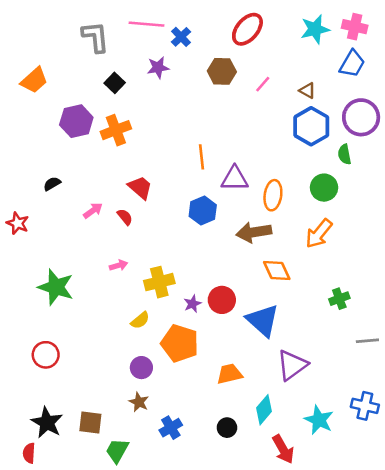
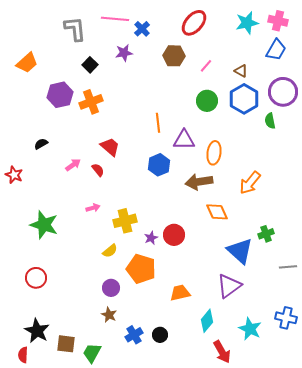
green circle: (324, 188) -> (207, 101), moved
blue triangle: (263, 320) -> (240, 251), moved
brown square: (90, 422) -> (66, 344), moved
black circle: (227, 428) -> (160, 335), moved

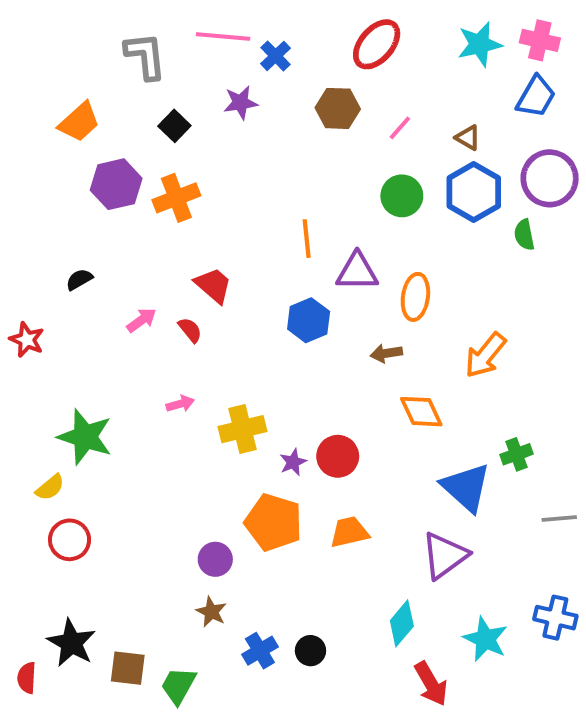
orange trapezoid: (27, 63) -> (79, 122), moved
brown arrow: (199, 182) -> (386, 353), size x0.6
yellow semicircle: (110, 251) -> (50, 487), moved
orange trapezoid: (180, 293) -> (349, 532), moved
red semicircle: (23, 355) -> (27, 678), moved

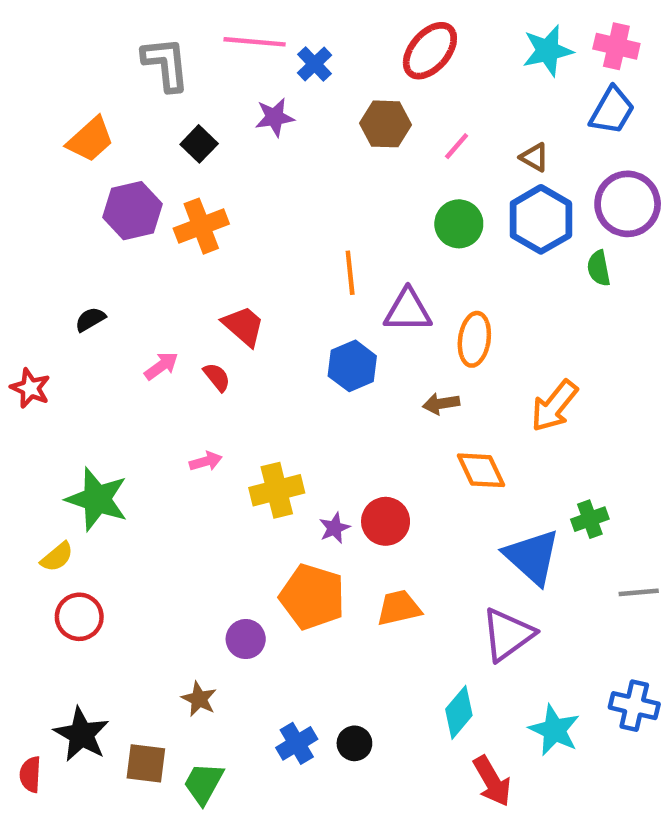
brown star: (211, 612) -> (199, 699), moved

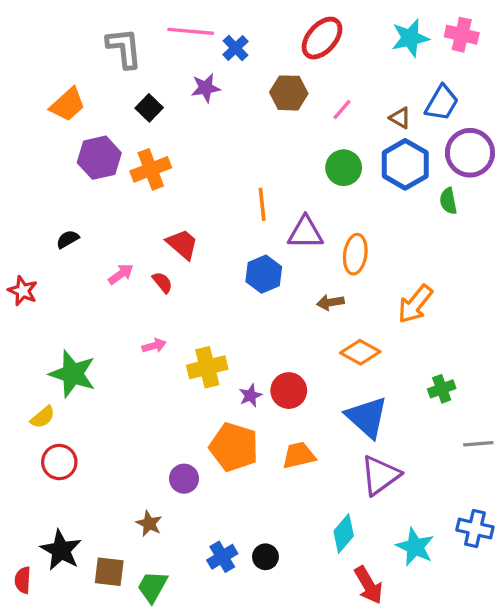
blue trapezoid: (612, 111) -> (442, 103), moved
orange diamond: (481, 470) -> (360, 352), turned -36
blue triangle: (532, 557) -> (367, 417), moved

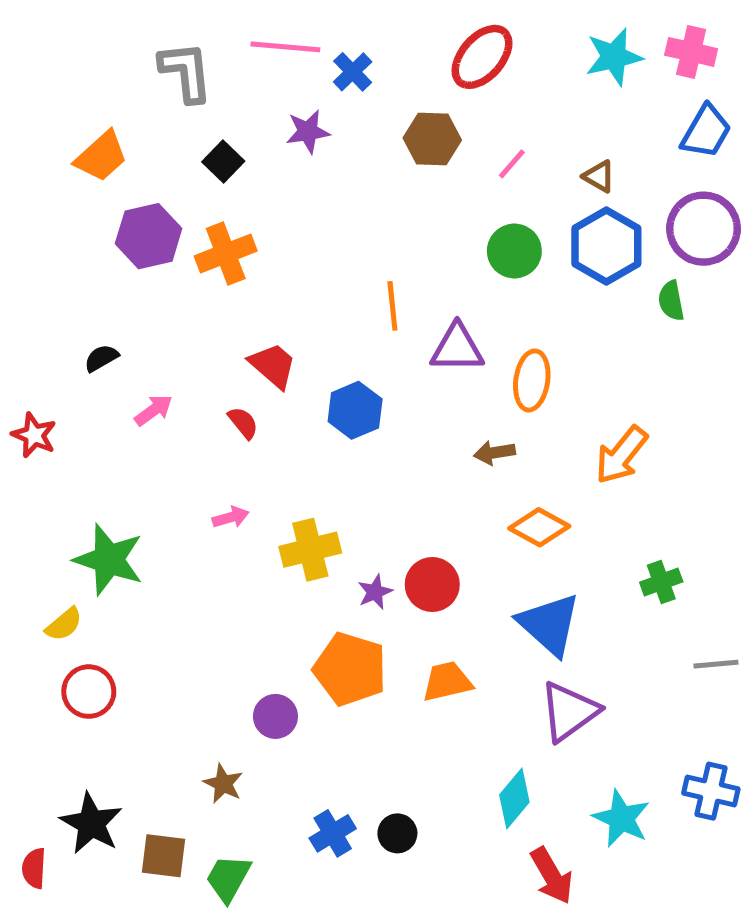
blue trapezoid: (442, 103) -> (706, 132), moved
pink arrow: (121, 274) -> (154, 410), moved
blue hexagon: (264, 274) -> (355, 410), moved

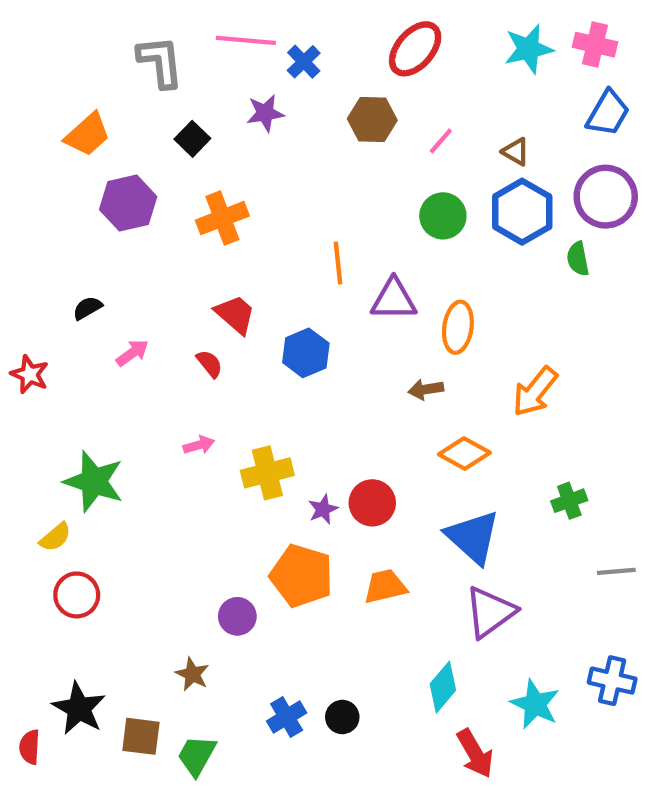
orange cross: (226, 254) -> (222, 218), moved

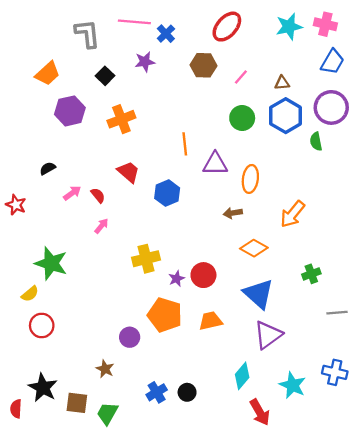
brown triangle: (516, 152) -> (282, 83), turned -35
red semicircle: (210, 364) -> (98, 195), moved
pink arrow: (199, 445) -> (101, 226), moved, turned -35

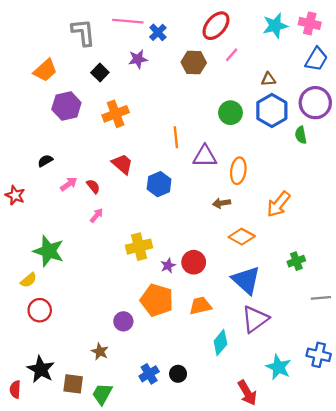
pink line: (241, 77) -> (232, 55), moved
cyan diamond: (242, 376) -> (220, 343), moved

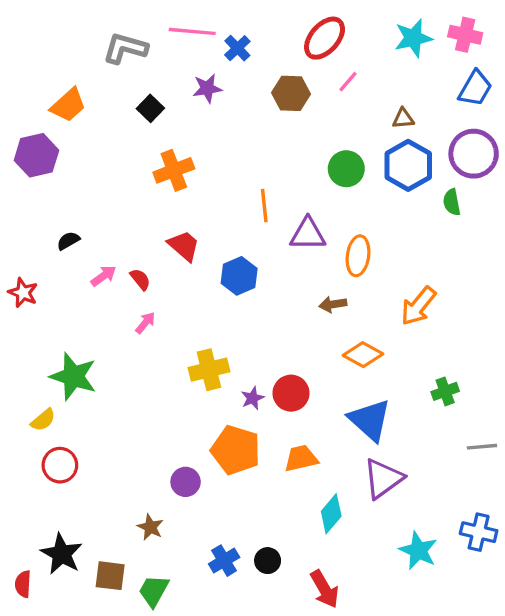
gray L-shape: (83, 32) -> (125, 48), turned -68
purple hexagon: (66, 106) -> (36, 155), moved
red arrow: (247, 393) -> (325, 589), moved

